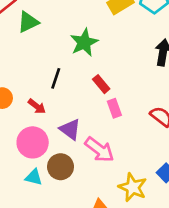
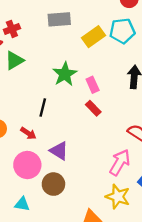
red rectangle: (101, 84) -> (93, 108), moved
pink rectangle: (114, 108) -> (93, 85), moved
pink arrow: (99, 150) -> (120, 162), moved, turned -92
cyan triangle: (34, 177) -> (22, 204), moved

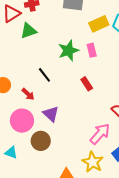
pink rectangle: (93, 85) -> (92, 50), moved
black line: (43, 107) -> (44, 75), turned -63

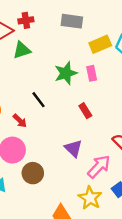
purple triangle: (51, 114) -> (73, 148), moved

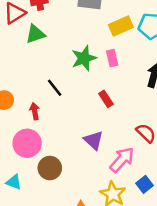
red arrow: (20, 121) -> (35, 111), turned -144

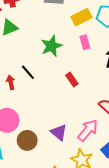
pink rectangle: (112, 58) -> (85, 42), moved
red arrow: (35, 111) -> (11, 82), moved
purple triangle: (94, 140) -> (59, 132), moved

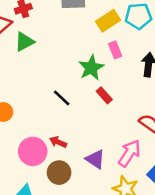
green star: (52, 46) -> (91, 68), moved
black line: (28, 72) -> (62, 98), moved
red arrow: (11, 82) -> (58, 142), moved, turned -48

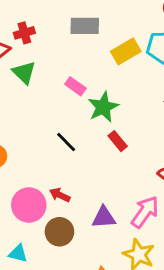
green triangle: (24, 42) -> (24, 73), turned -50
pink rectangle: (115, 50) -> (75, 86), moved, turned -35
purple triangle: (95, 159) -> (104, 217), turned -40

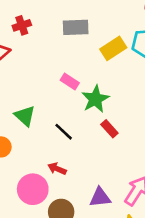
red cross: (24, 33) -> (22, 25), moved
green triangle: (24, 73) -> (25, 116), moved
red arrow: (60, 195) -> (57, 169), moved

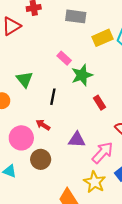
red rectangle: (109, 129) -> (99, 103), moved
black line: (64, 132) -> (53, 97), turned 49
purple triangle: (100, 197) -> (77, 140), moved

